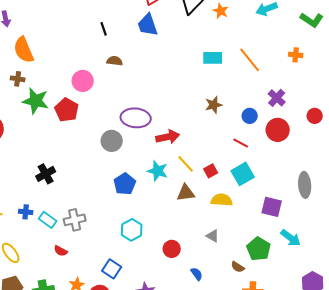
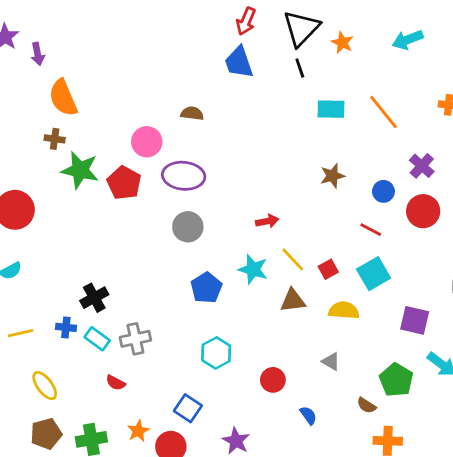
black line: (104, 29) -> (300, 68), moved
purple ellipse: (136, 118) -> (184, 176), moved
red arrow: (168, 137) -> (267, 221), size x0.7
black cross: (46, 174) -> (94, 298), moved

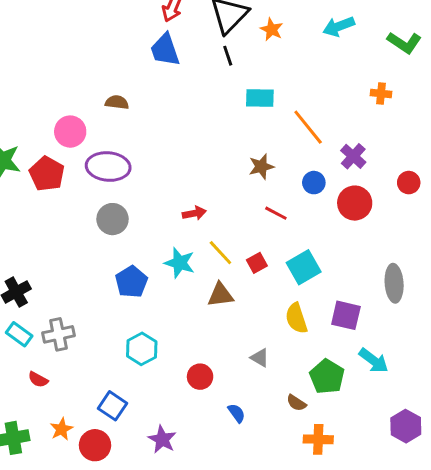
orange line: (383, 112) -> (308, 127), moved
red line: (371, 230) -> (276, 213), moved
yellow semicircle: (344, 310) -> (296, 318), moved, turned -112

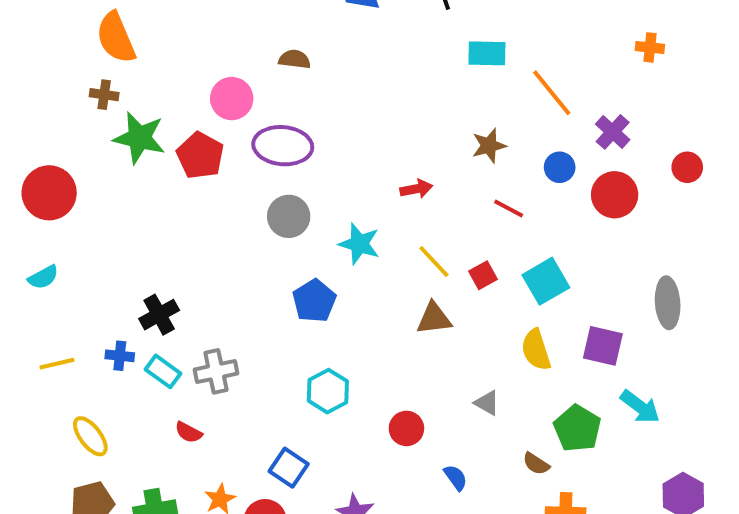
red arrow: (194, 213) -> (416, 189), moved
cyan star: (180, 263) -> (359, 244), moved

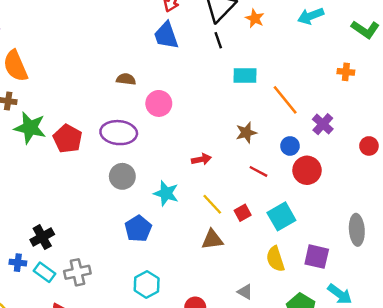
pink circle: (232, 99) -> (159, 103), moved
red circle: (615, 195) -> (307, 170), moved

